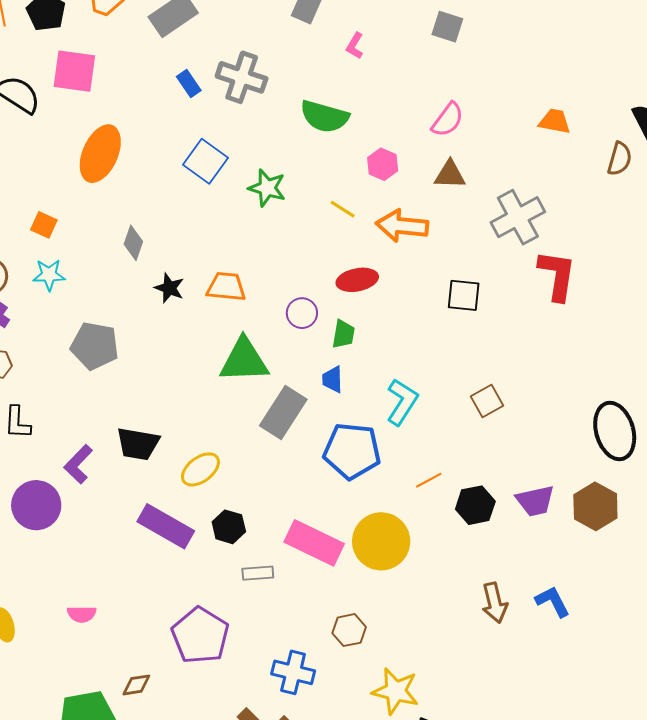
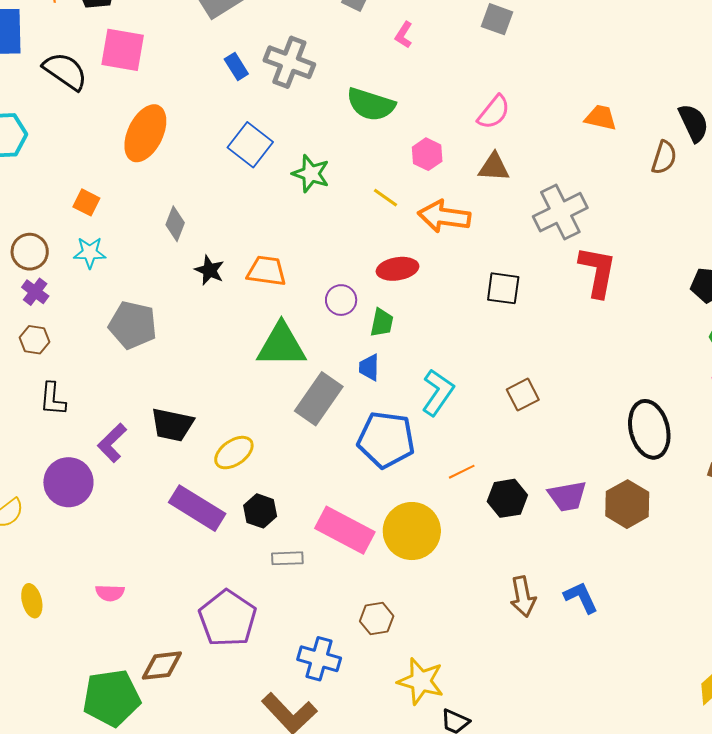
brown diamond: (136, 685) -> (162, 666), size x1.4

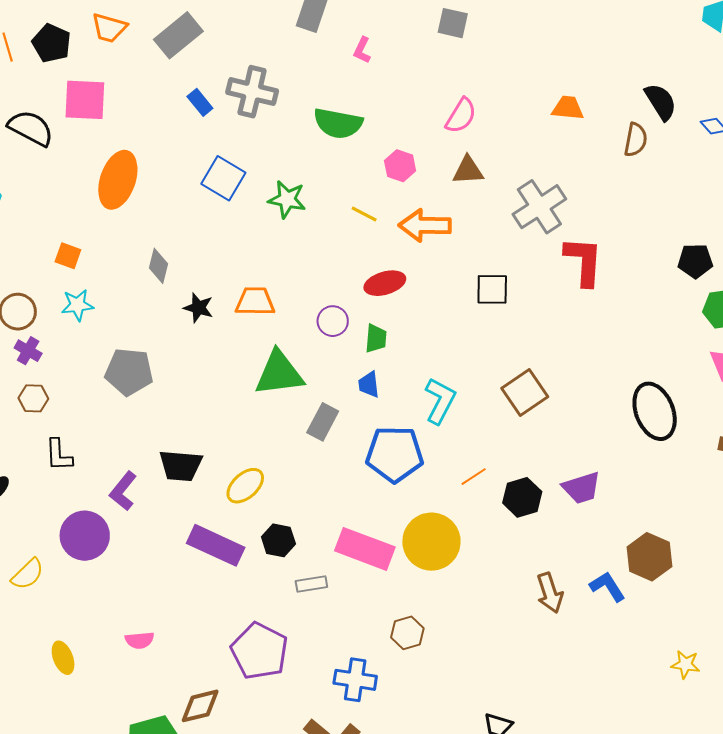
brown square: (523, 395) -> (525, 392), size x1.4
gray rectangle: (319, 399) -> (323, 422), size x0.7
brown hexagon: (627, 504) -> (649, 557), moved
yellow star: (421, 681) -> (686, 664), moved, size x0.6

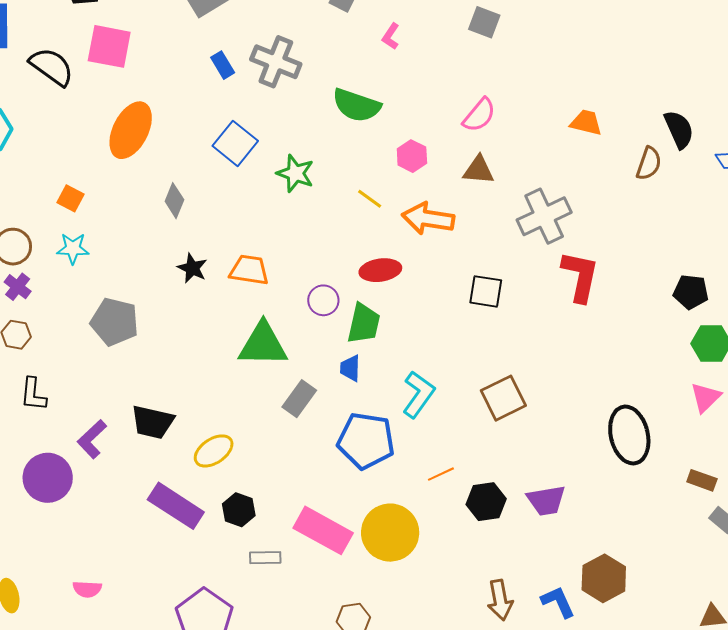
gray diamond: (159, 266) -> (174, 201), moved
green trapezoid: (376, 338) -> (364, 324), size x1.4

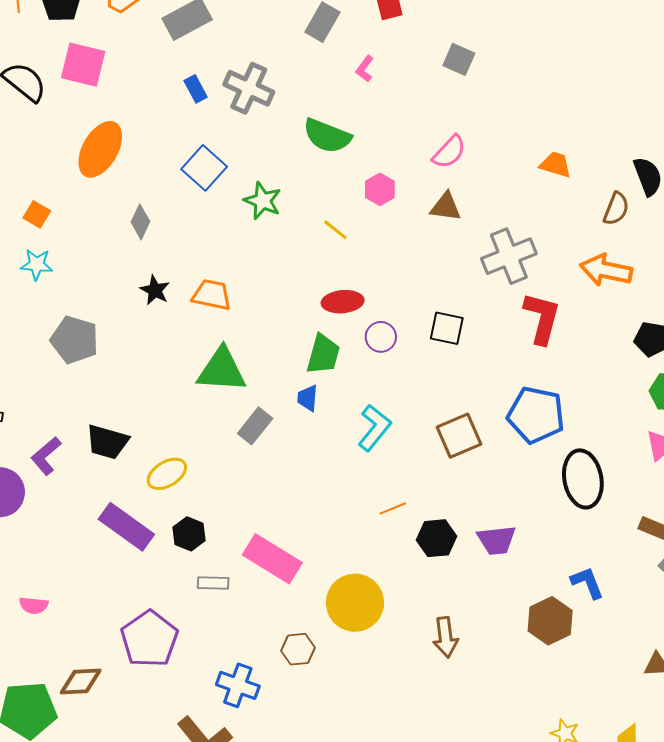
orange arrow: (428, 219) -> (606, 270), moved
purple circle: (323, 300) -> (381, 337), moved
blue pentagon: (366, 441) -> (536, 415), moved
yellow circle: (390, 533) -> (355, 603), moved
blue L-shape: (558, 602) -> (587, 583), moved

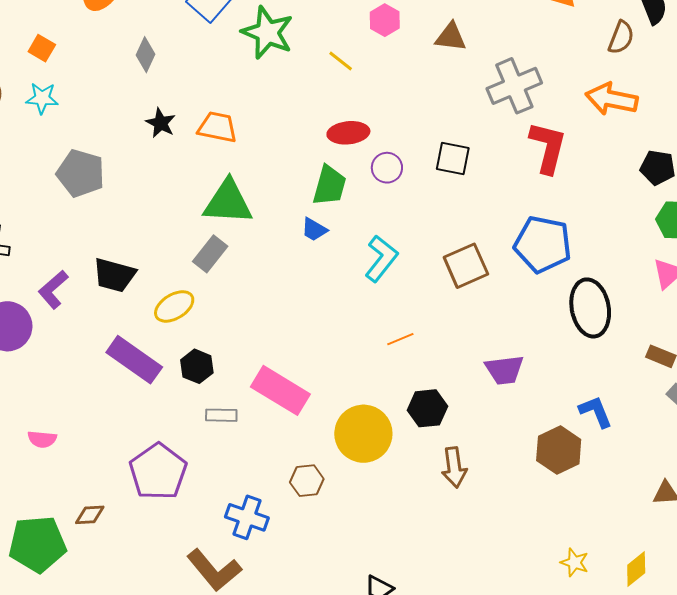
green star: (263, 201) -> (268, 33), size x1.4
blue trapezoid: (308, 398) -> (314, 230), turned -64
gray rectangle: (255, 426) -> (210, 254), moved
black hexagon: (437, 538) -> (427, 408), moved
brown diamond: (81, 681) -> (90, 515), size x0.7

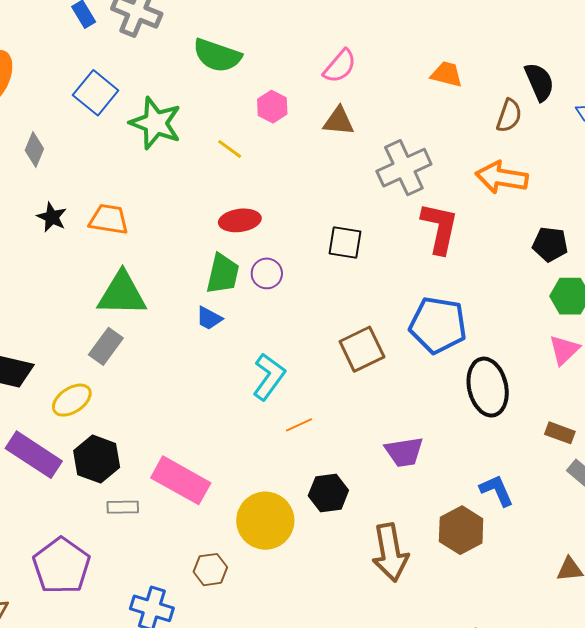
purple circle: (387, 168) -> (267, 273), moved
cyan L-shape: (381, 259) -> (269, 377), moved
black hexagon: (197, 366) -> (97, 459), size x1.4
brown arrow: (454, 467) -> (390, 552), moved, size x1.4

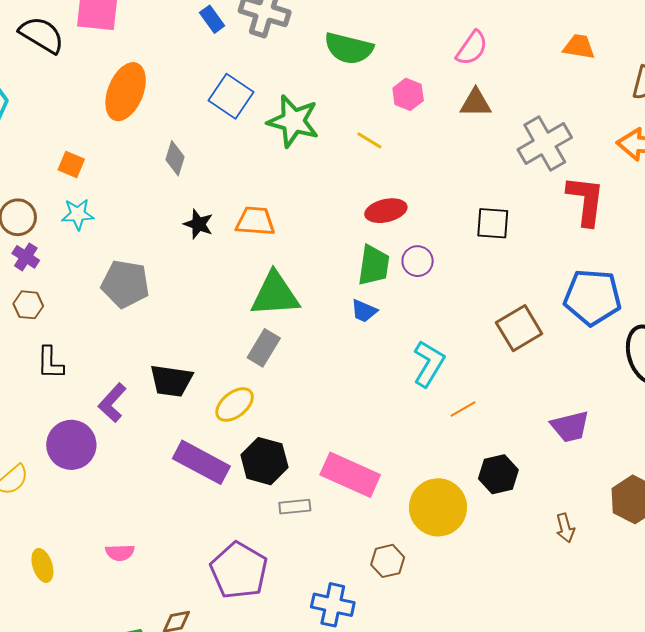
brown arrow: (390, 552) -> (565, 528), size x0.5

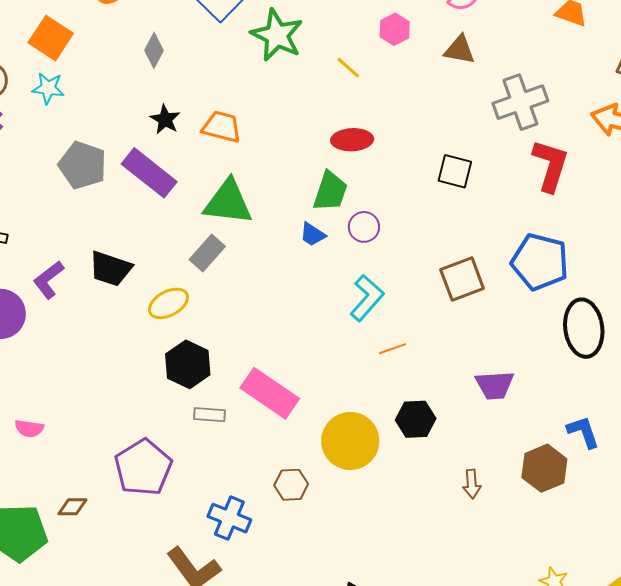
orange square: (71, 164) -> (51, 38), size x1.6
purple circle: (418, 261) -> (364, 227), moved
purple rectangle: (201, 462) -> (149, 173), moved

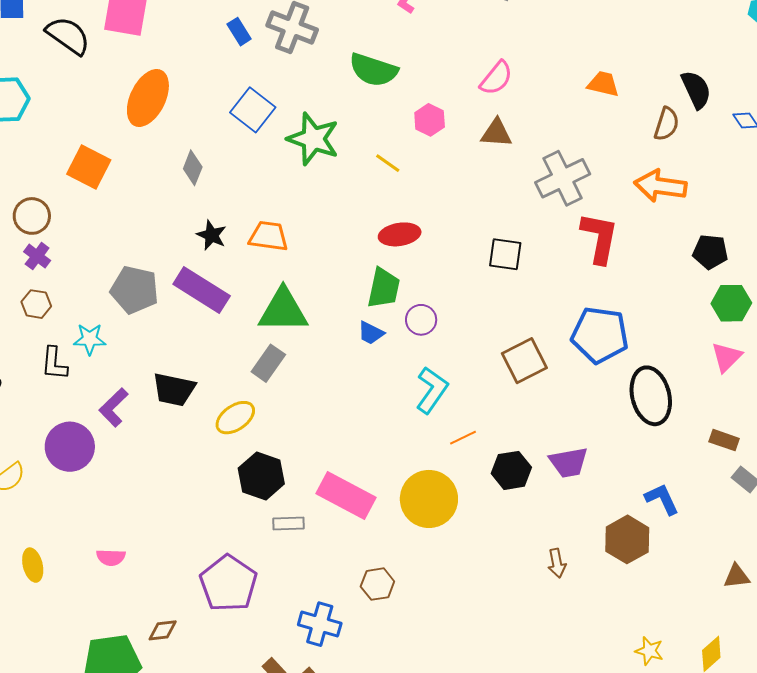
cyan star: (48, 88) -> (90, 339), moved
black hexagon: (416, 419) -> (511, 470), moved
yellow circle: (350, 441) -> (429, 499), moved

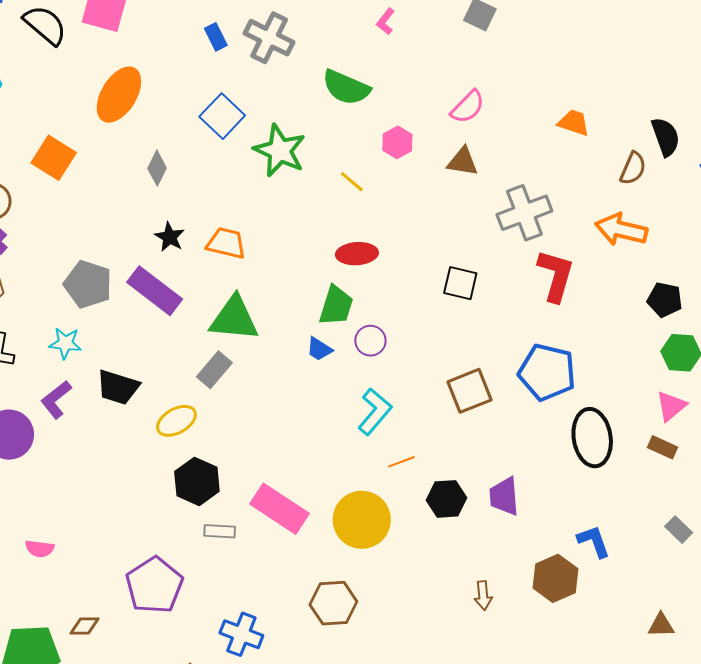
cyan star: (90, 339) -> (65, 343), moved
brown rectangle: (724, 440) -> (663, 447), moved
purple trapezoid: (569, 462) -> (504, 496), turned 90
brown hexagon: (377, 584) -> (333, 603), moved, size x1.4

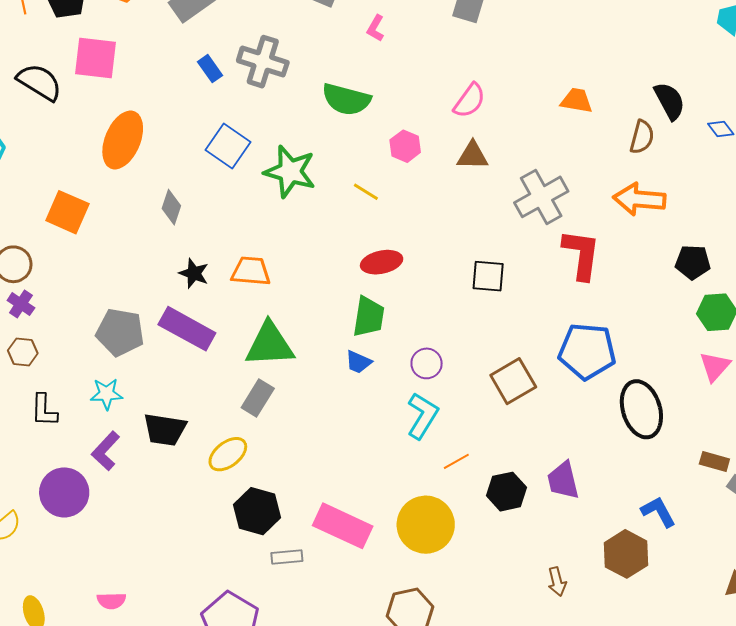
purple circle: (370, 341) -> (427, 363), moved
brown rectangle: (663, 447) -> (714, 461), moved

